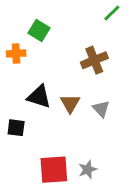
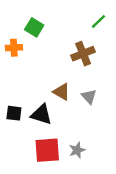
green line: (112, 13) -> (99, 21), moved
black triangle: (39, 97) -> (41, 114), moved
brown triangle: (70, 103) -> (62, 92), turned -30

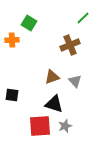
brown triangle: (62, 92) -> (52, 77), turned -49
black triangle: (41, 114) -> (54, 104), moved

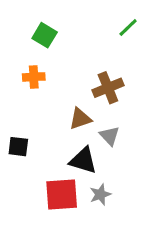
orange cross: (12, 40) -> (34, 77), moved
brown cross: (70, 45) -> (108, 88), moved
gray triangle: (75, 81) -> (110, 136), moved

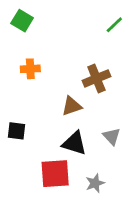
green square: (45, 35) -> (22, 21), moved
gray triangle: (110, 136) -> (112, 136), moved
gray star: (100, 194) -> (95, 183), moved

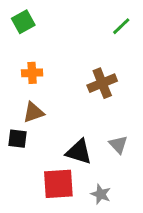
green square: (22, 21) -> (23, 22), turned 30
brown triangle: (72, 106) -> (34, 112), moved
gray star: (95, 183) -> (101, 194), turned -30

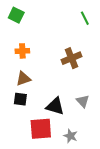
green square: (23, 22) -> (16, 15), turned -35
green line: (121, 26) -> (85, 18), turned -72
black square: (17, 139) -> (20, 99), moved

